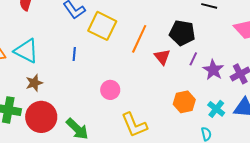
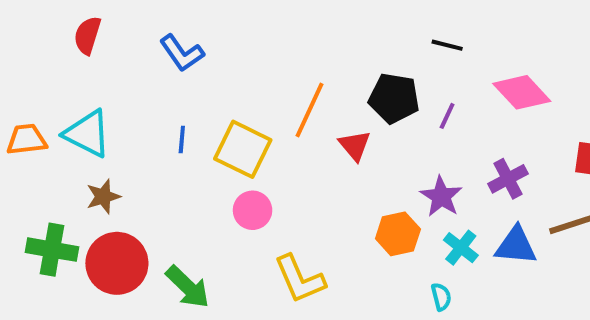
yellow square: (102, 26) -> (243, 149), moved
purple line: (193, 59) -> (447, 116), moved
purple star: (213, 70) -> (441, 197), moved

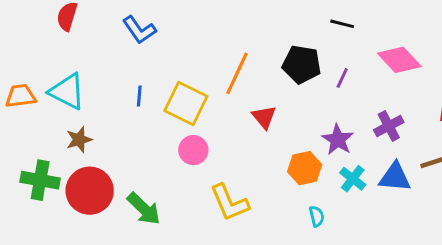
red triangle: (355, 145) -> (264, 117), moved
cyan semicircle: (441, 297) -> (317, 216), moved

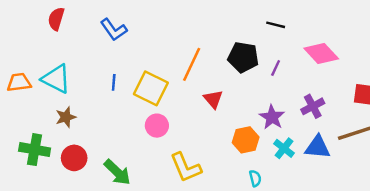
red circle: (90, 191) -> (74, 158), size x0.7

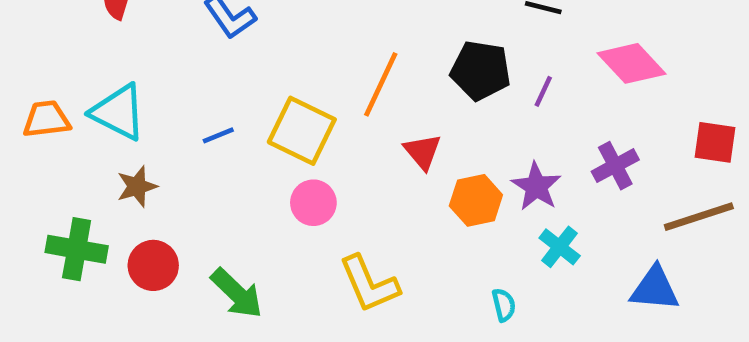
blue line: (114, 82) -> (218, 135), moved, turned 63
orange hexagon: (246, 140) -> (476, 200), moved
blue triangle: (318, 147) -> (655, 289), moved

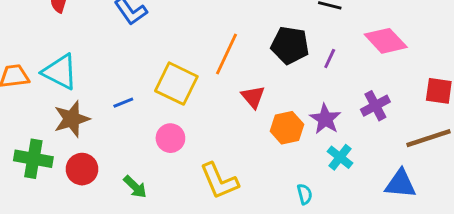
blue line: (218, 135) -> (123, 103), moved
brown star: (137, 186) -> (72, 119), size x1.4
pink circle: (313, 203) -> (170, 138), moved
green arrow: (237, 293) -> (135, 187), size x0.7

